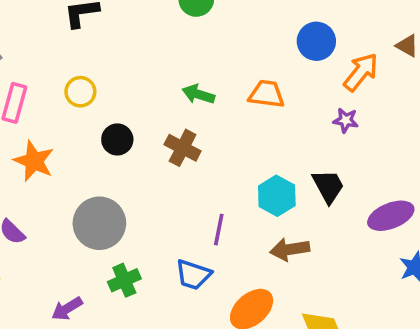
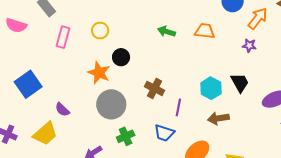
brown cross: (183, 148) -> (154, 88), moved
orange star: (34, 161) -> (99, 73), moved

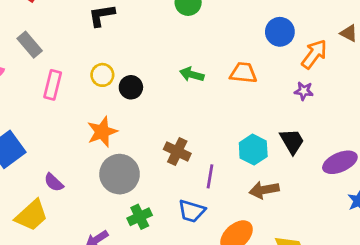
black circle: (121, 57) -> (131, 87), moved
orange star: (99, 73) -> (102, 132), turned 30

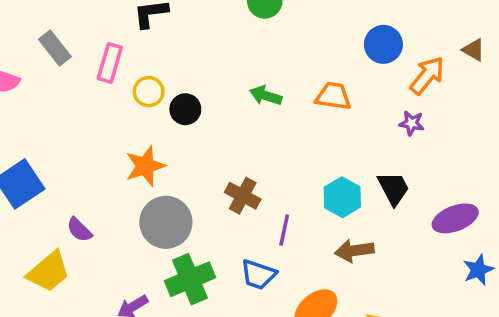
pink rectangle: (53, 85) -> (110, 63), moved
green cross: (140, 217) -> (190, 279), size x1.5

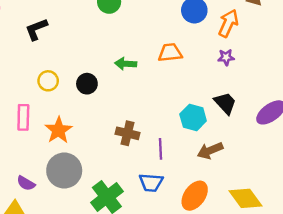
pink rectangle: (110, 63) -> (23, 117), moved
black circle: (185, 109) -> (87, 84), moved
gray circle: (166, 222) -> (64, 171), moved

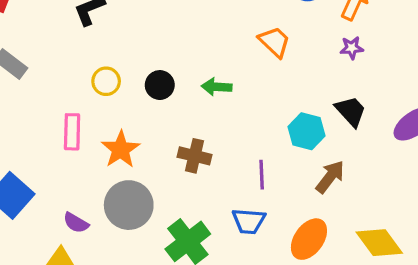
orange trapezoid: (170, 53) -> (275, 42), turned 50
green arrow: (126, 64) -> (217, 87), moved
brown cross: (127, 133) -> (195, 156), moved
brown arrow: (210, 151) -> (330, 177), turned 150

